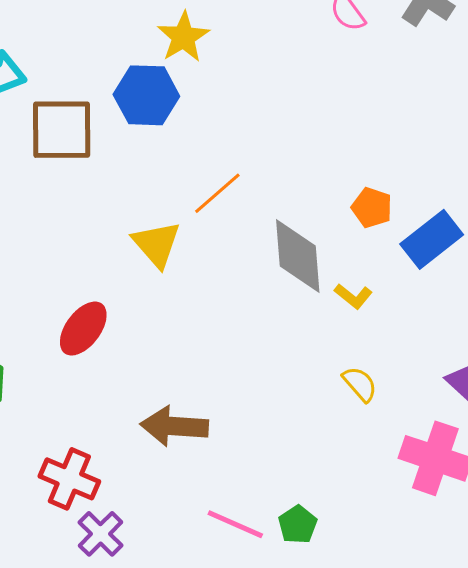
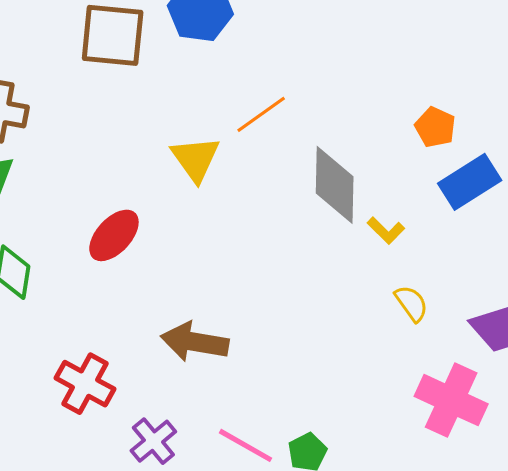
orange pentagon: (372, 208) -> (435, 127), moved
yellow semicircle: (360, 384) -> (411, 303), moved
purple cross: (101, 534) -> (153, 441), moved

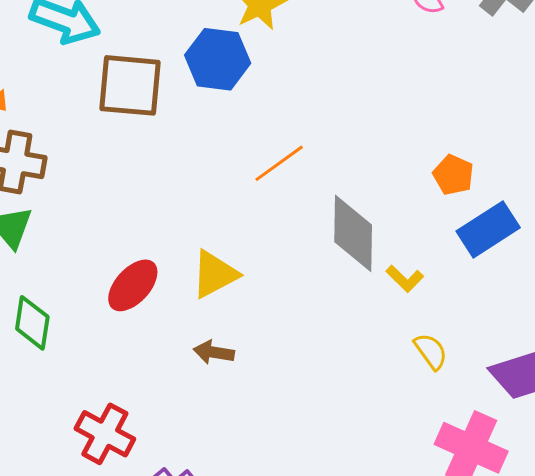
yellow triangle: (195, 159) -> (215, 274), moved, turned 38
brown arrow: (195, 342) -> (214, 352), moved, size x0.6

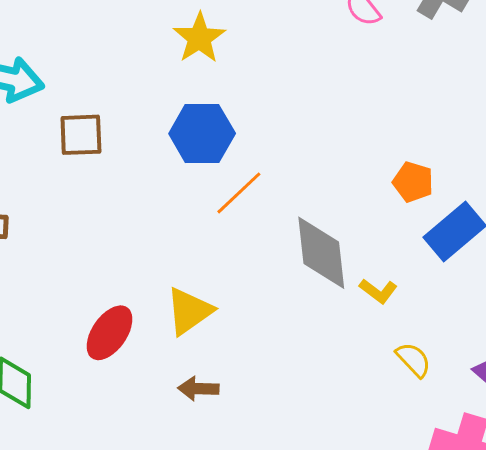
blue hexagon: (218, 59) -> (202, 134), moved
brown square: (130, 85) -> (81, 135), size x0.7

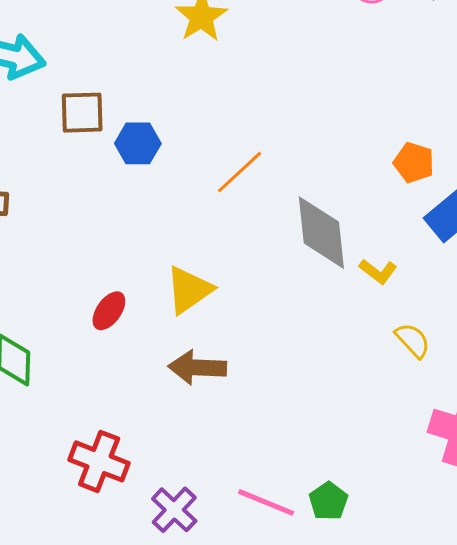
blue hexagon: (202, 134) -> (138, 143), moved, size x0.7
red ellipse: (109, 333) -> (109, 311), size x0.7
brown arrow: (198, 389) -> (197, 367), size x1.4

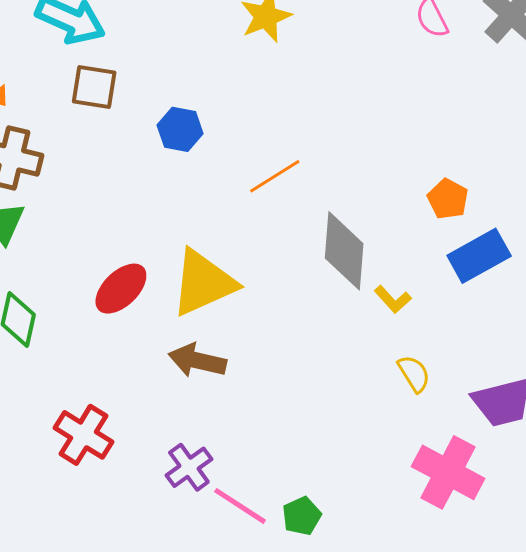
brown square: (82, 113) -> (94, 87), moved
yellow triangle: (189, 290) -> (203, 283), size x1.4
red ellipse: (109, 311) -> (121, 289), size x1.4
purple cross: (174, 510) -> (189, 467), moved

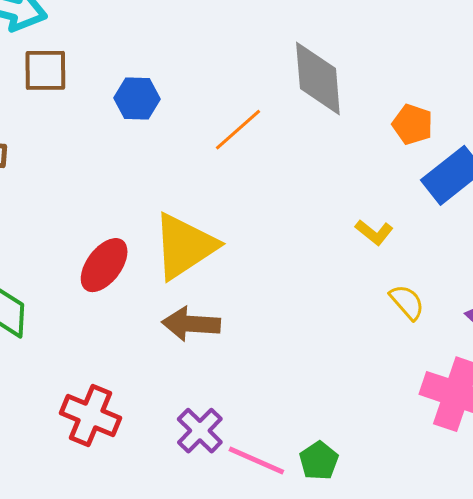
gray diamond: (344, 251) -> (318, 79), moved

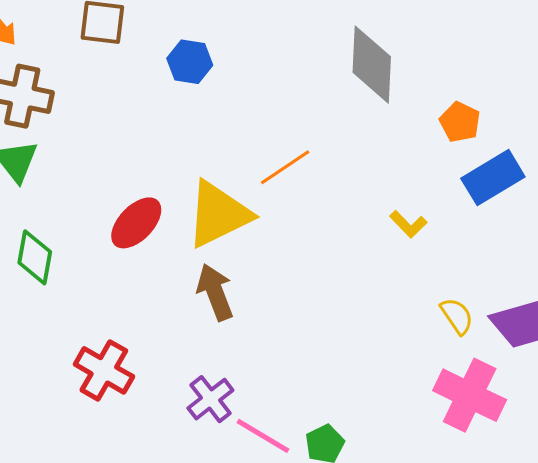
orange line: (238, 130) -> (285, 167), moved
yellow semicircle: (407, 302) -> (457, 316), moved
brown arrow: (191, 324) -> (215, 292), turned 58

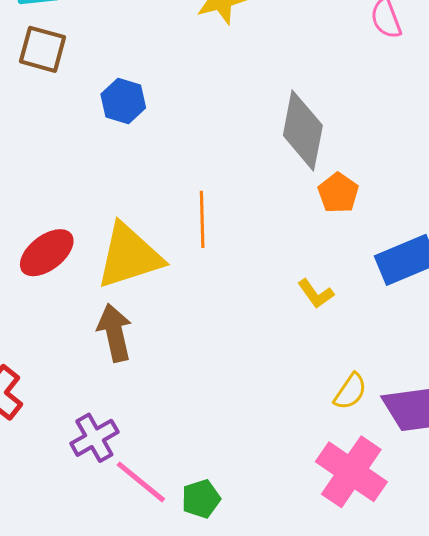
orange pentagon: (460, 122) -> (338, 193), moved
orange line: (285, 167) -> (202, 219), turned -66
yellow semicircle: (457, 316) -> (350, 392), turned 60

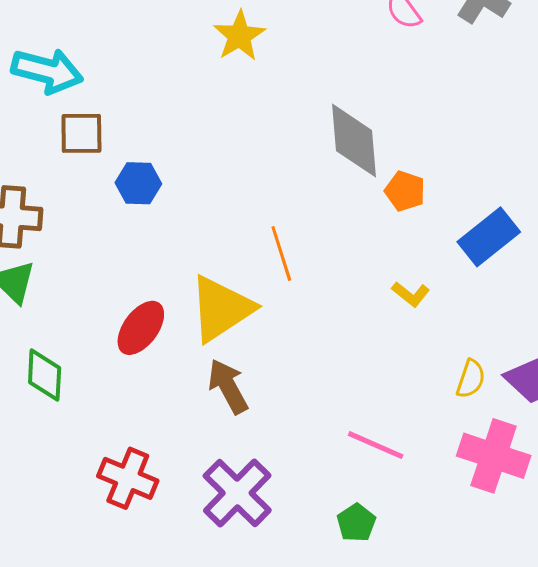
blue hexagon: (123, 101) -> (138, 183), moved
purple cross: (94, 438) -> (237, 493), size x1.5
pink line: (141, 482) -> (376, 445), moved

